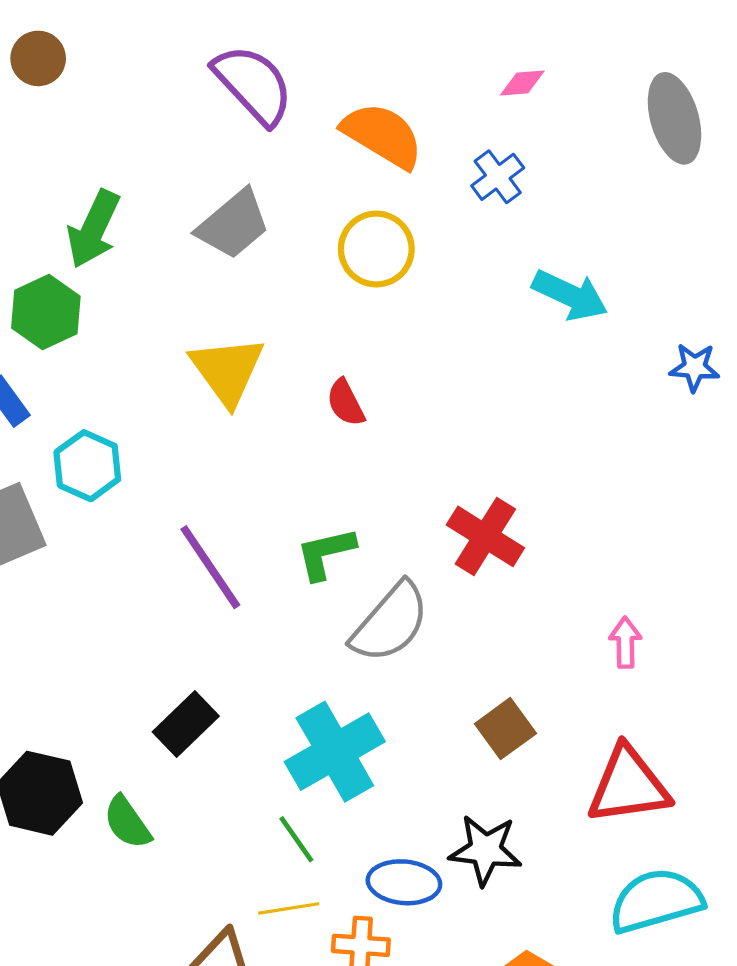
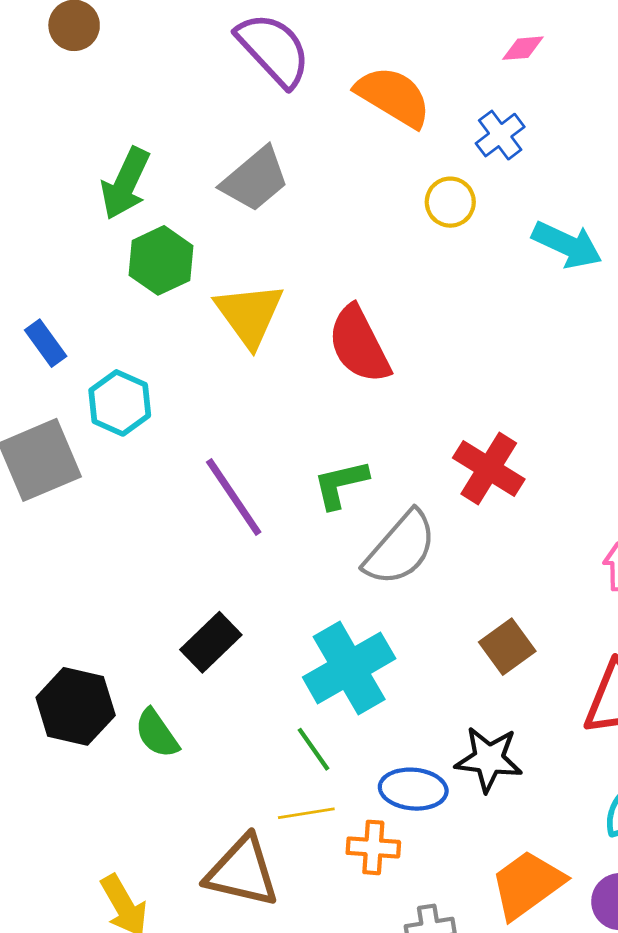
yellow circle: (376, 249) -> (450, 202), moved, size x0.7
green hexagon: (46, 312) -> (161, 260), moved
red semicircle: (346, 403) -> (359, 345), size x1.8

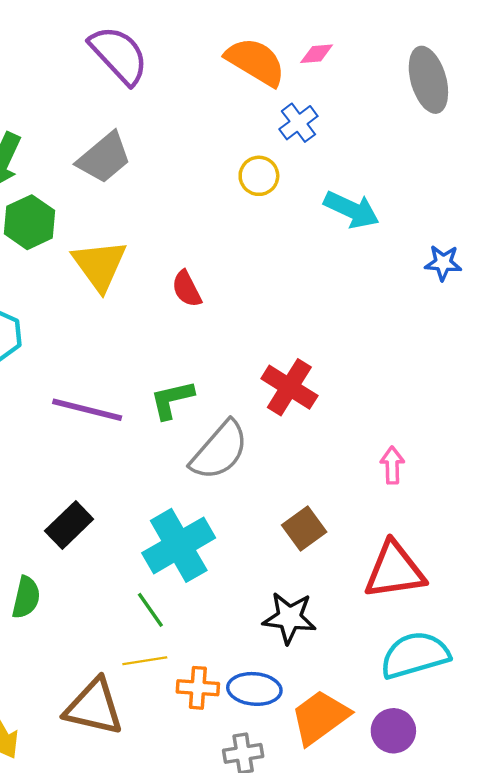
orange semicircle: (393, 97) -> (256, 62), moved
red semicircle: (359, 345) -> (187, 289), size x0.6
purple line: (234, 497) -> (87, 410), turned -42
green semicircle: (157, 733) -> (26, 597), turned -132
blue ellipse: (413, 789) -> (254, 689), moved

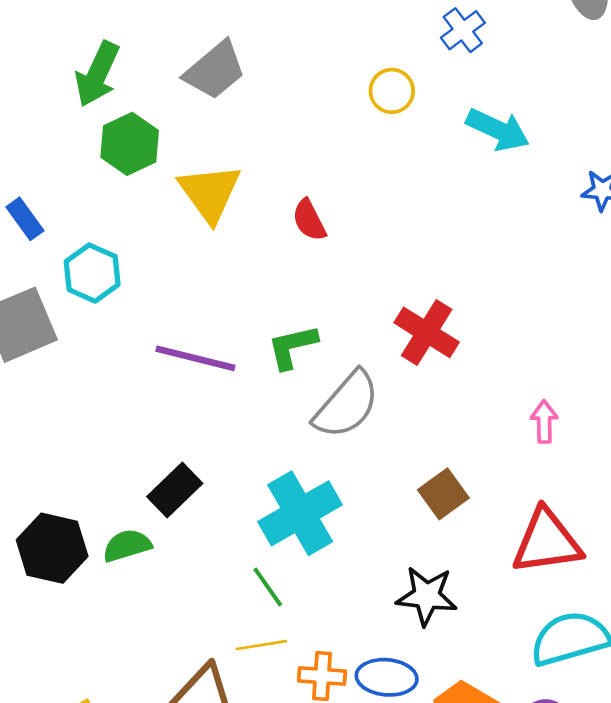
blue cross: (298, 123) -> (463, 30), moved
green semicircle: (26, 597) -> (127, 546), moved, turned -120

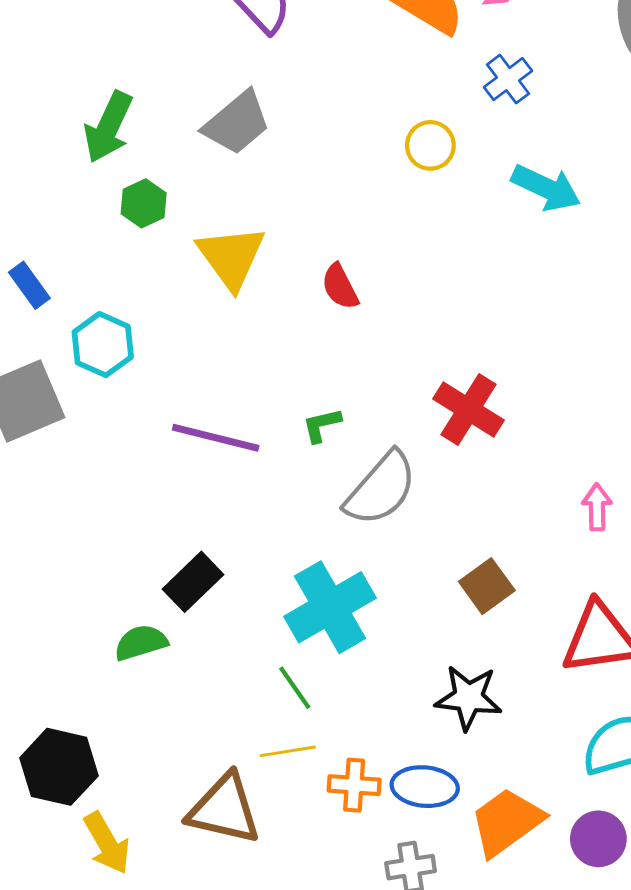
green hexagon: (130, 144) -> (144, 203), size x0.7
green L-shape: (292, 347) -> (322, 425), size x0.7
black hexagon: (52, 548) -> (59, 767), moved

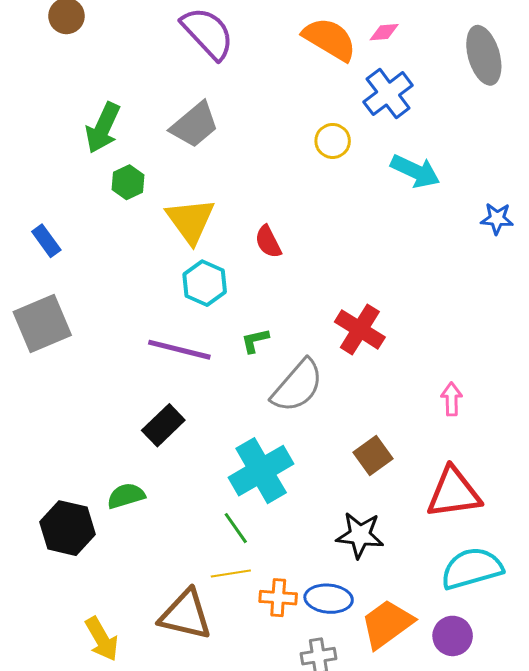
blue cross: (508, 79) -> (388, 94), size x1.4
cyan hexagon: (103, 345) -> (205, 283), moved
black rectangle: (193, 582) -> (163, 425), moved
black hexagon: (59, 767) -> (67, 528), moved

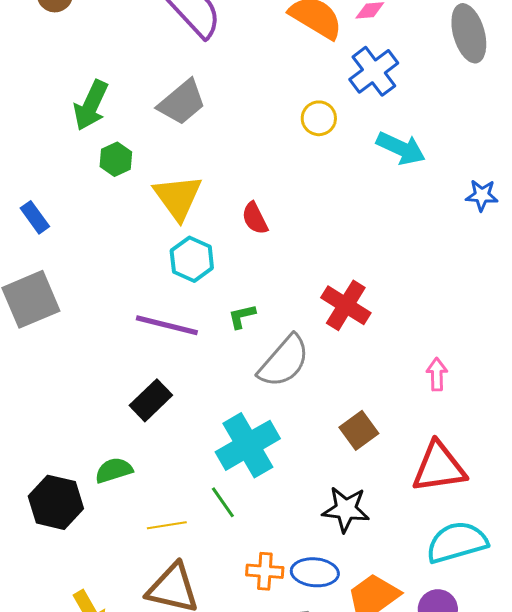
yellow line: (231, 573) -> (167, 525), moved

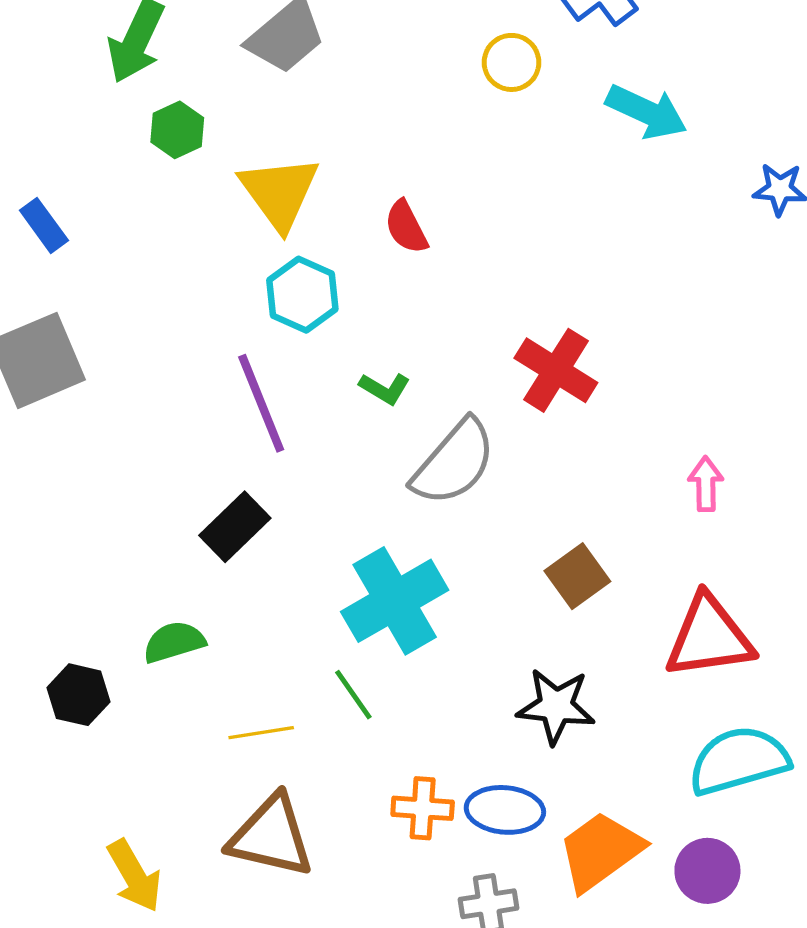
green L-shape: (242, 316) -> (385, 388), turned -136
purple line: (167, 325) -> (261, 403), turned 54
black hexagon: (56, 502) -> (78, 695), size x0.7

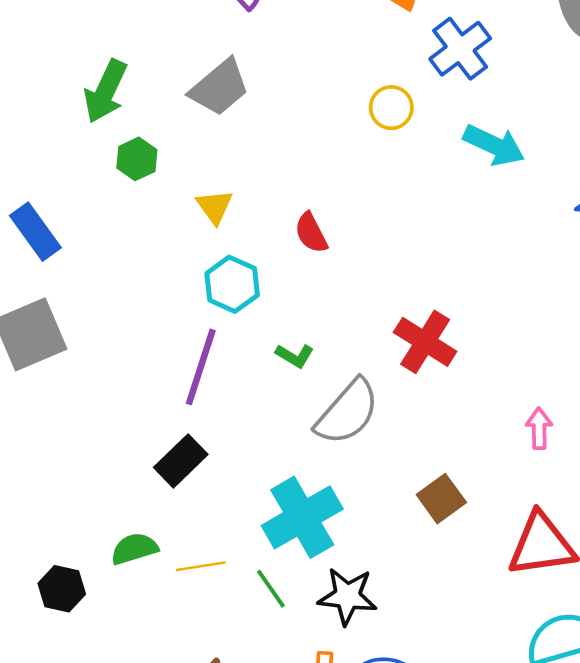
yellow triangle: (279, 192) -> (215, 207), size x0.6
blue rectangle: (44, 225) -> (35, 232), size x1.4
purple line: (261, 403) -> (201, 367), turned 40
black star: (556, 706) -> (347, 596), moved
yellow line: (261, 733) -> (201, 566), moved

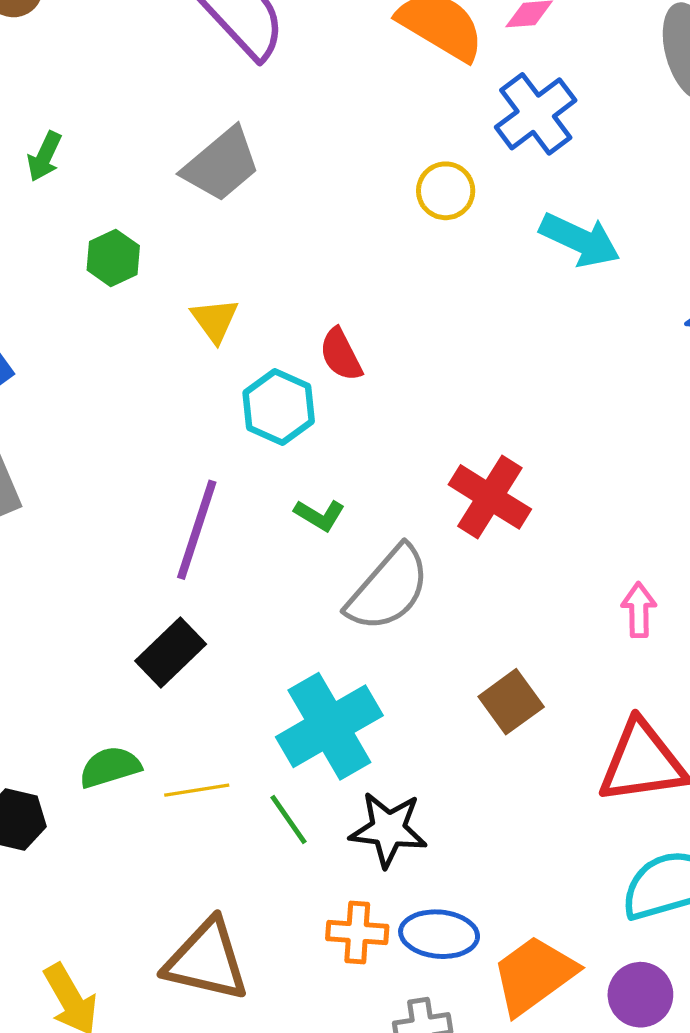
green arrow: (106, 91) -> (44, 156), moved, size x0.6
cyan hexagon: (232, 284) -> (279, 407), moved

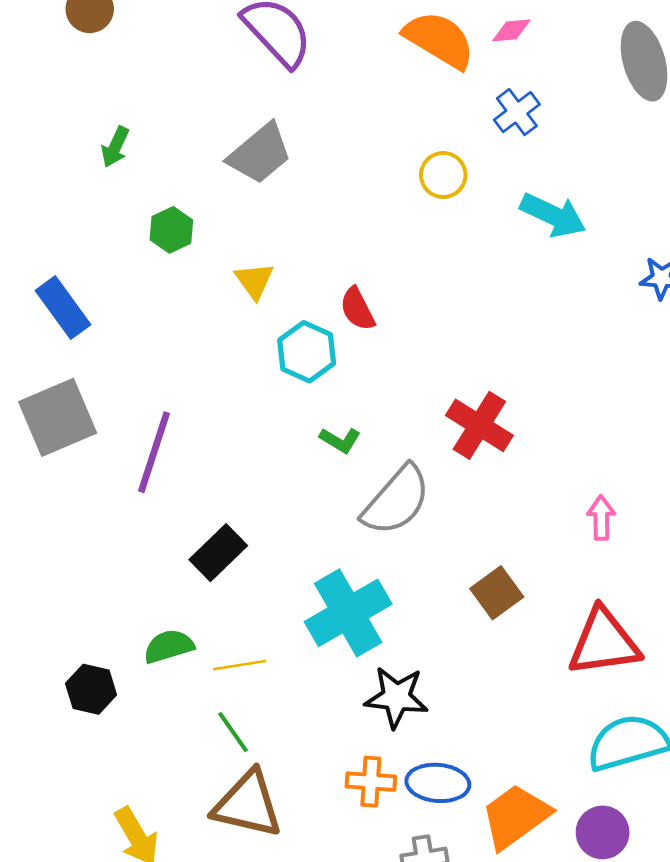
blue cross: (536, 114) -> (517, 112), size x0.7
purple line: (197, 530) -> (154, 452), moved
green line: (288, 820) -> (233, 732), moved

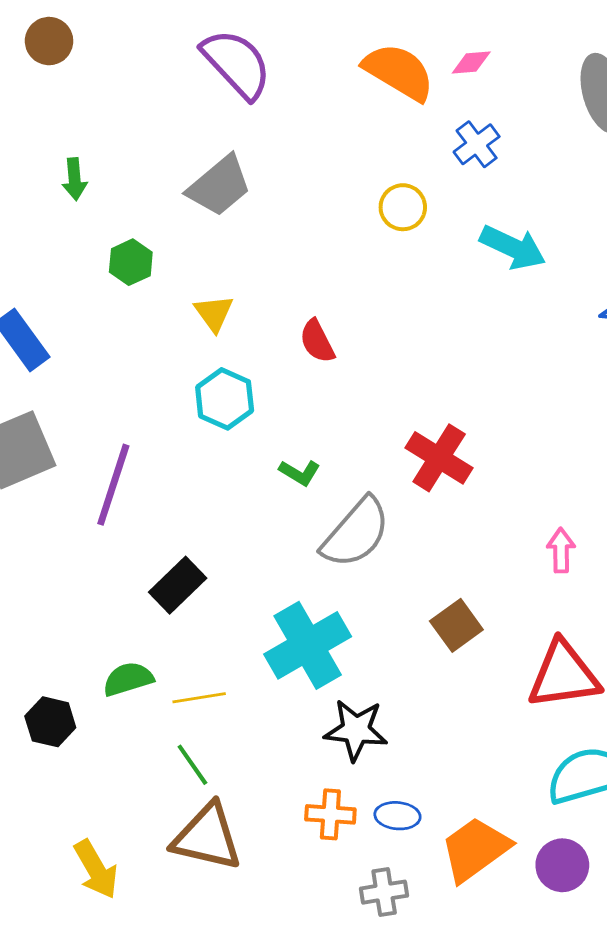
green arrow: (115, 147) -> (74, 179), turned -30
cyan hexagon: (307, 352) -> (225, 399), moved
blue ellipse: (438, 783) -> (397, 816), size x0.7

